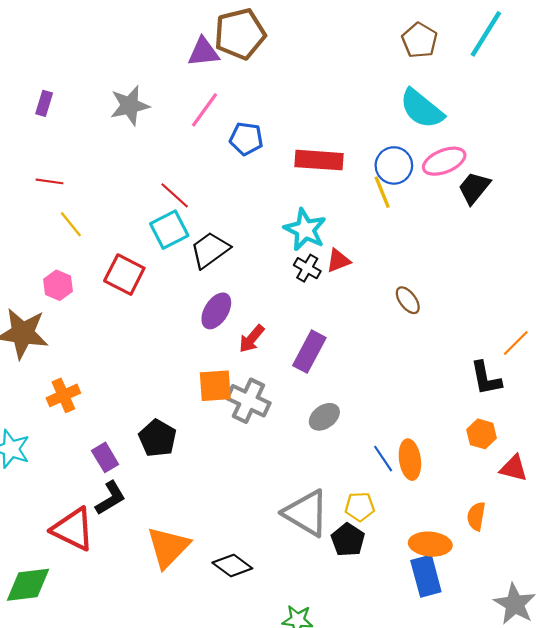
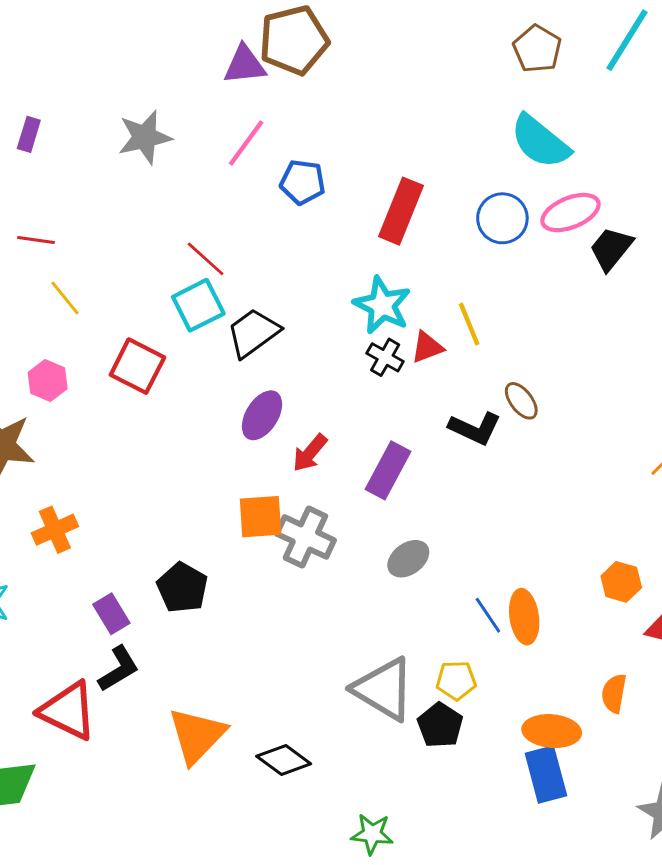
red rectangle: (319, 160) -> (401, 211), turned -72
yellow line: (382, 192) -> (469, 324), moved
black L-shape: (486, 378) -> (475, 428), moved, turned -54

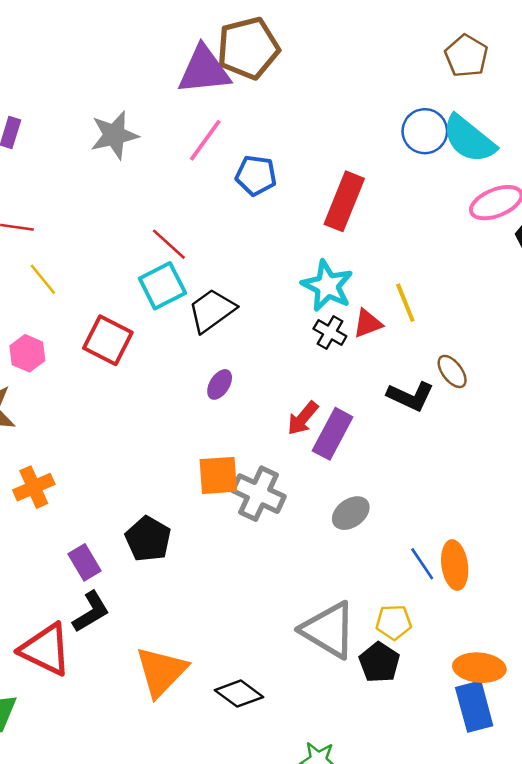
purple triangle: (245, 65) -> (204, 70), size x1.4
blue circle: (502, 218) -> (425, 131), moved
purple ellipse: (262, 415) -> (220, 384), size x0.7
red arrow: (310, 453) -> (303, 418), moved

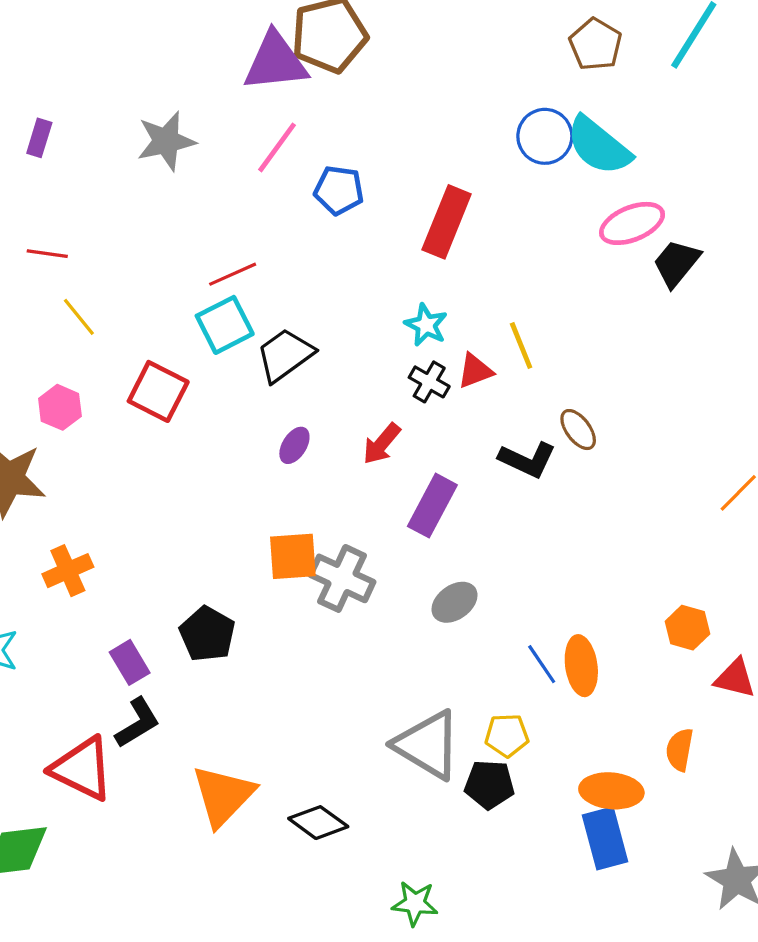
red line: (169, 244) -> (233, 274), turned -66
cyan star: (327, 286) -> (426, 325), size x0.7
red arrow: (303, 418) -> (382, 444), moved
black pentagon: (379, 662) -> (489, 785), turned -30

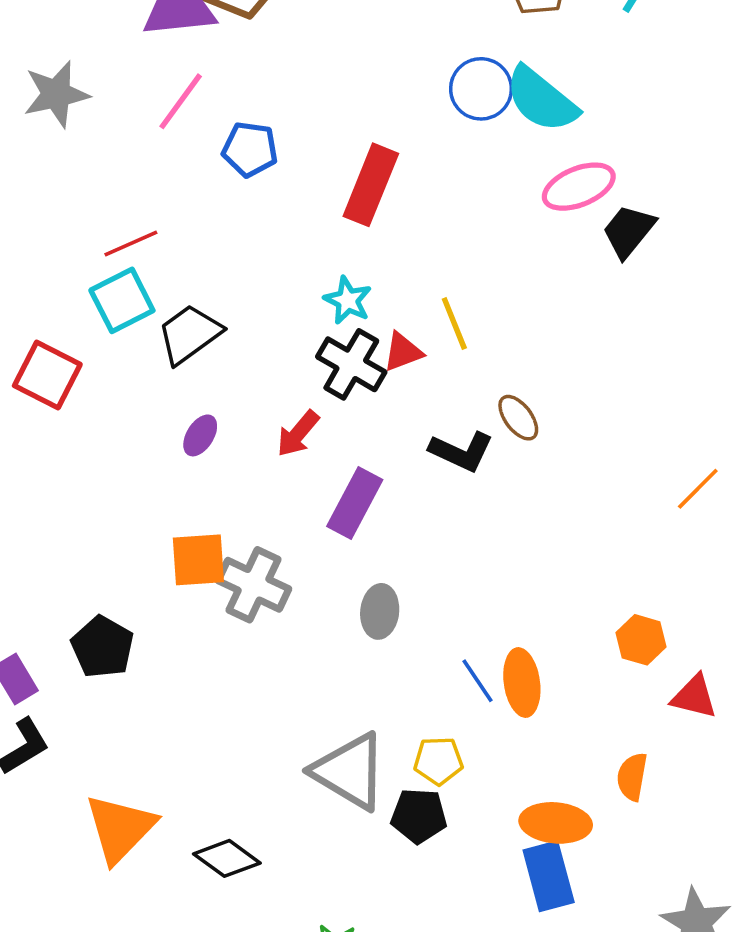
black cross: (429, 382) -> (351, 364), size x1.5
gray ellipse: (455, 602) -> (380, 611), turned -48

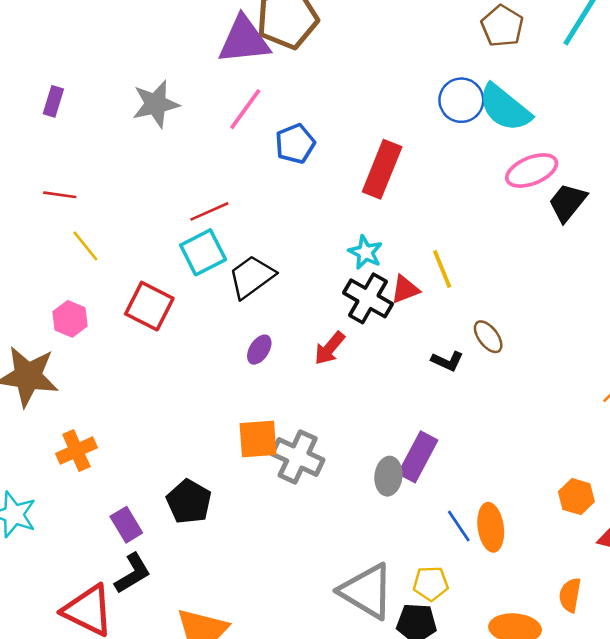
blue pentagon: (250, 149) -> (295, 144), turned -30
black L-shape: (461, 451) -> (447, 361), size x0.7
purple rectangle: (355, 503) -> (418, 457), moved

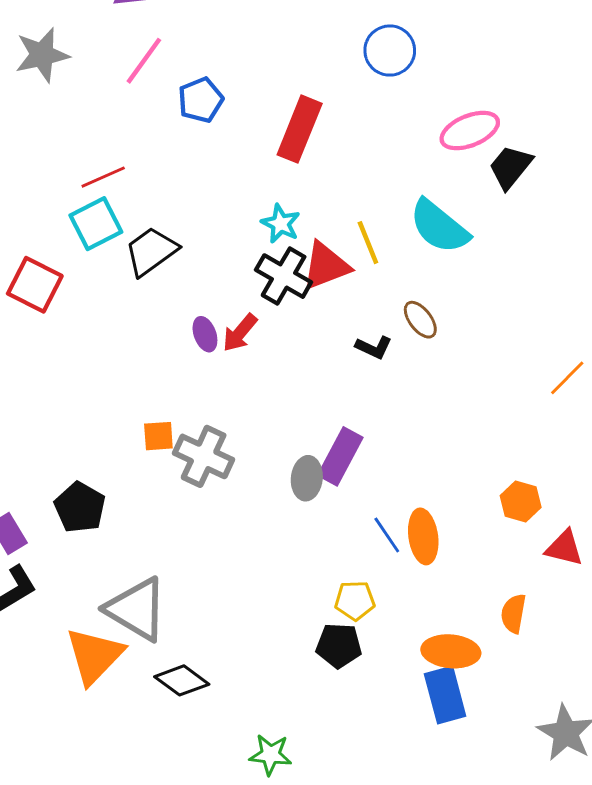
cyan semicircle: (505, 108) -> (439, 227), moved
red triangle: (405, 289) -> (326, 266), size x1.5
purple ellipse: (259, 350) -> (205, 334), moved, turned -52
orange square: (258, 439) -> (158, 436), size x0.7
gray triangle: (367, 591) -> (137, 609), moved

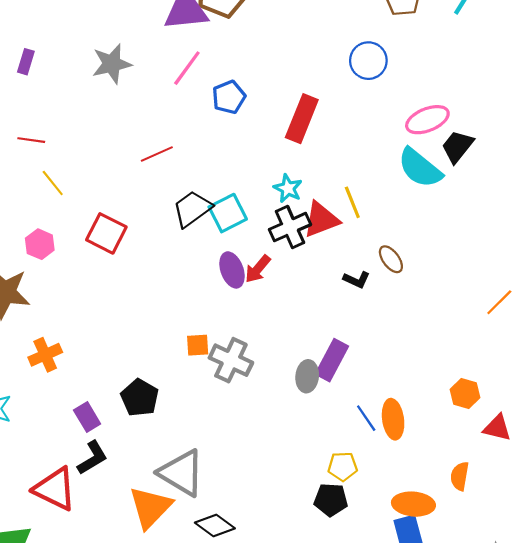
cyan square: (96, 224) -> (228, 213), moved
cyan semicircle: (439, 227) -> (420, 168), moved
black cross: (284, 276) -> (290, 227), turned 36
purple ellipse: (205, 334) -> (232, 270), size x1.4

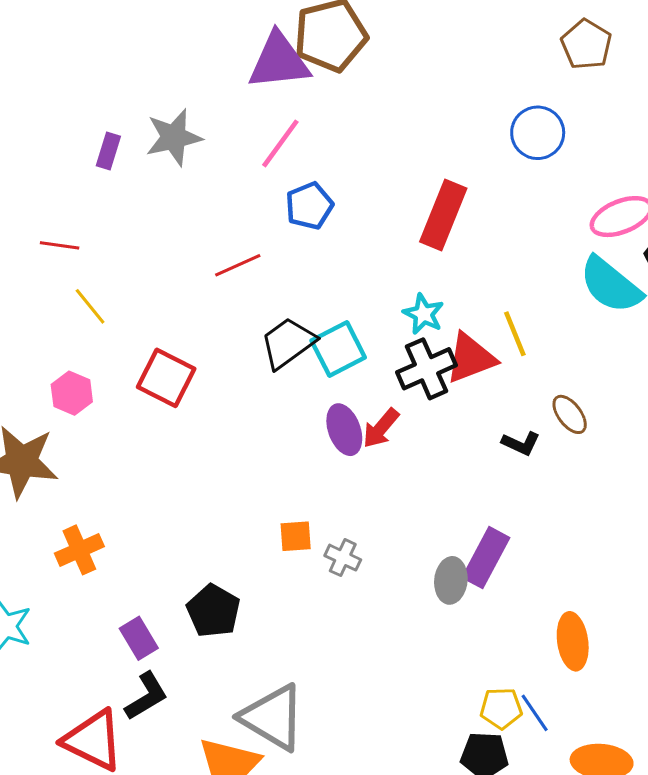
purple rectangle: (26, 62) -> (108, 151), moved
blue pentagon: (229, 97) -> (309, 206), moved
gray cross: (231, 360) -> (343, 558), size x0.6
blue line: (366, 418) -> (535, 713), moved

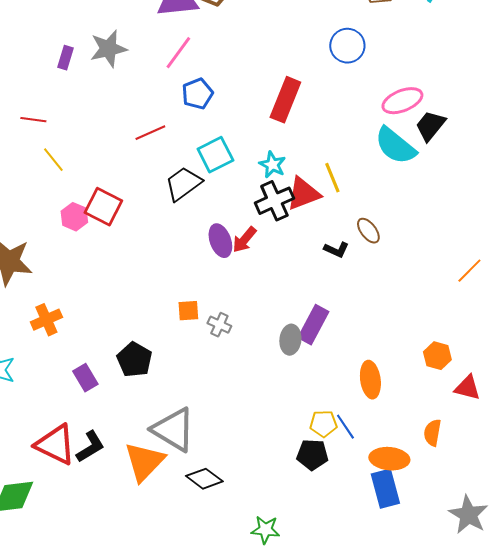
cyan square: (338, 349) -> (215, 155), moved
pink hexagon: (72, 393) -> (74, 217), moved
black L-shape: (146, 696) -> (90, 447), moved

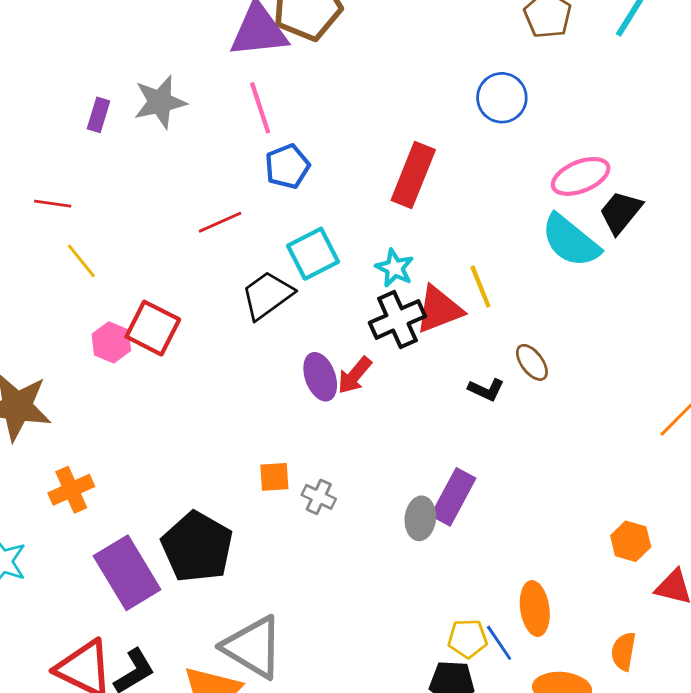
pink line: (178, 53) -> (260, 108), turned -54
black pentagon: (134, 360) -> (197, 547), size x1.4
purple rectangle: (85, 378) -> (127, 573), size x1.8
orange ellipse: (370, 380) -> (535, 608), moved

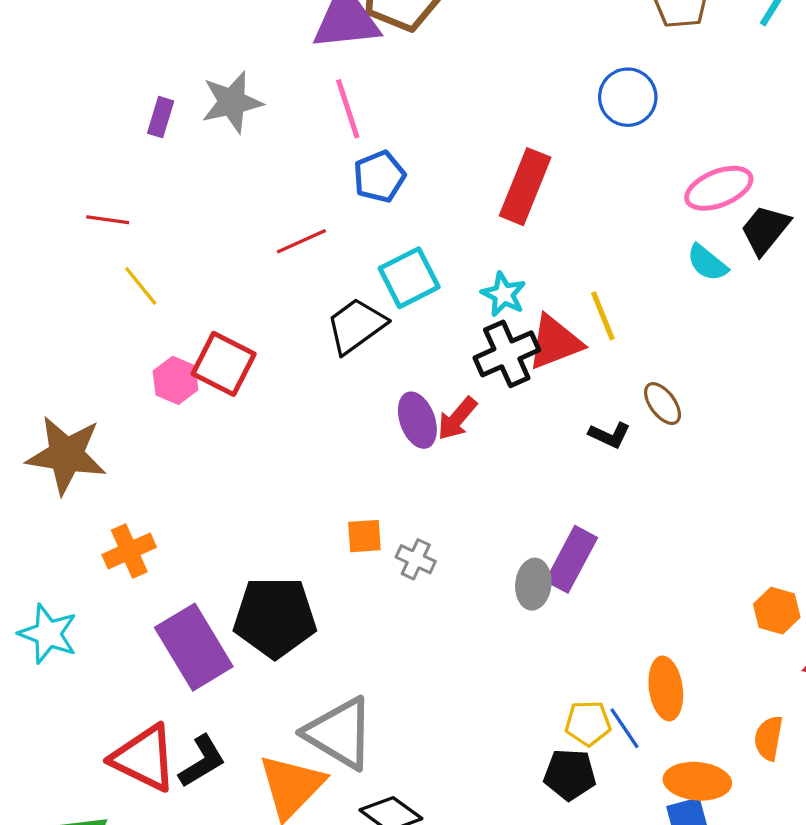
cyan semicircle: (571, 241) -> (707, 263), size x0.6
black pentagon: (197, 547) -> (275, 617), turned -30

